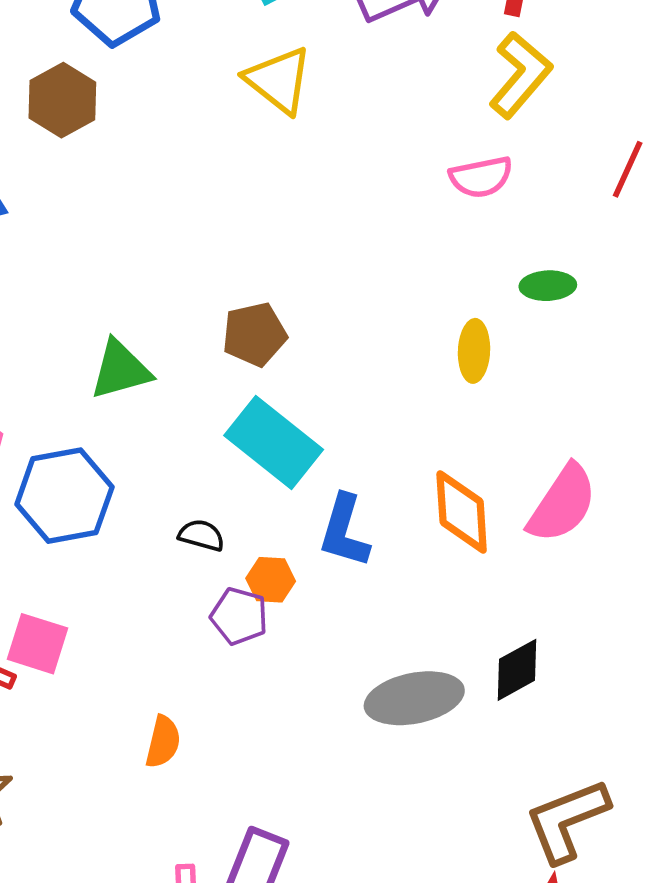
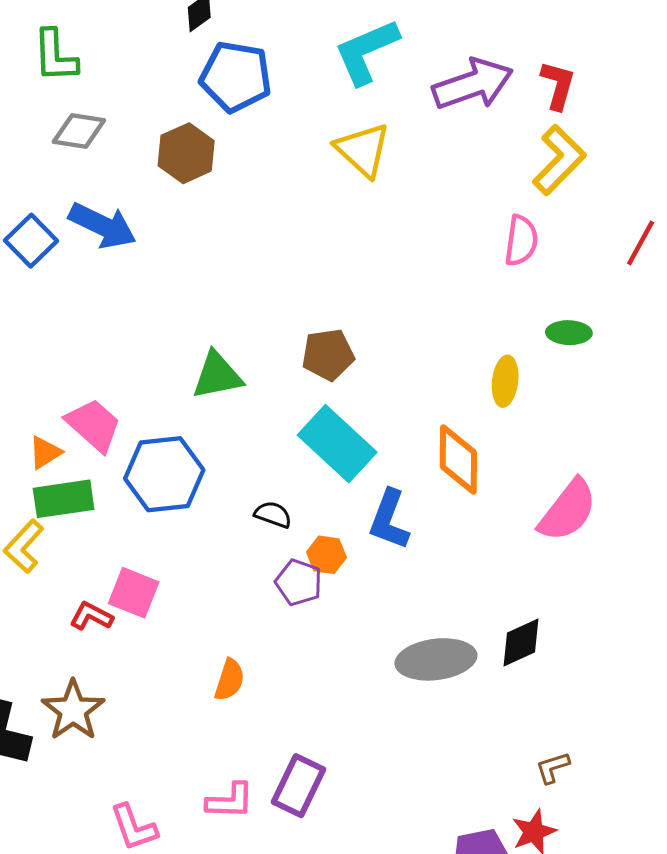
pink semicircle: (481, 177) -> (521, 241), turned -75
orange diamond: (462, 512) -> (458, 460), moved
brown L-shape: (567, 820) -> (553, 768), size x0.5

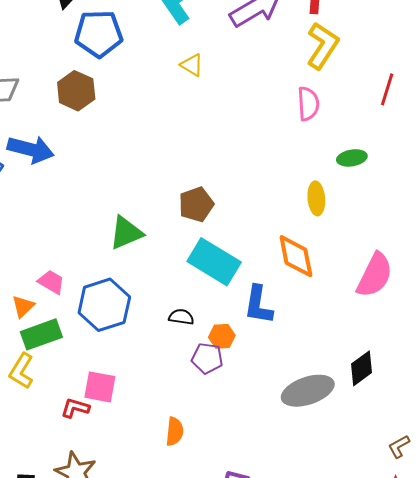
yellow triangle: (363, 150) -> (192, 65), size x0.6
pink trapezoid: (94, 425) -> (51, 282), size x0.7

